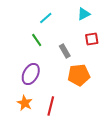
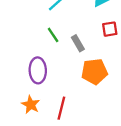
green line: (37, 40) -> (53, 35), moved
purple ellipse: (31, 74) -> (38, 70), turned -30

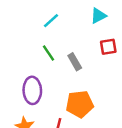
orange pentagon: (94, 72) -> (80, 104), moved

